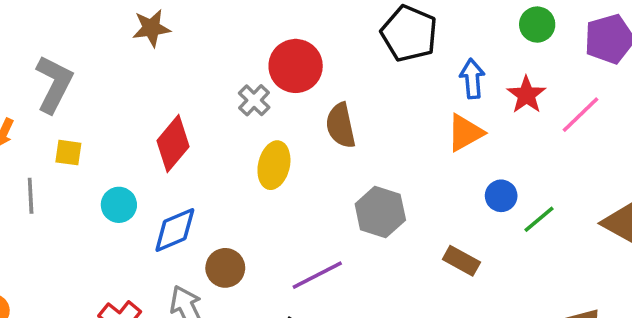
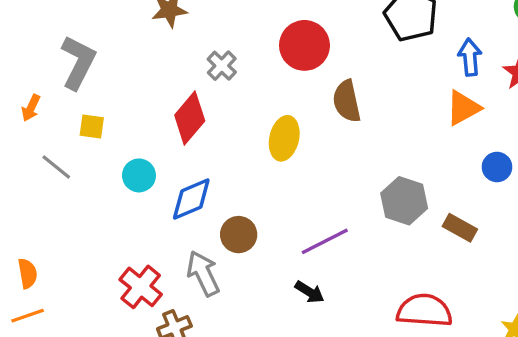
gray cross: (254, 100) -> (222, 66), moved
gray line: (31, 196) -> (56, 167), turned -48
gray hexagon: (380, 212) -> (404, 201), moved

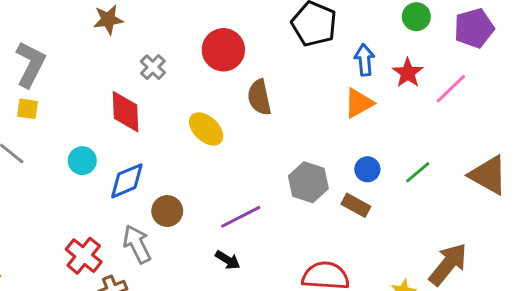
red diamond: (190, 118) -> (125, 112), turned -42
yellow square: (92, 126) -> (28, 109), moved
yellow ellipse: (284, 138) -> (206, 129), turned -60
blue circle: (497, 167) -> (367, 169), moved

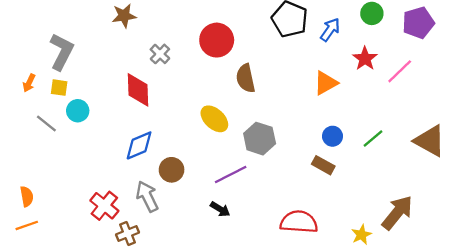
blue arrow: (364, 60) -> (330, 30), moved, turned 40
yellow ellipse: (206, 129) -> (214, 119), moved
cyan circle: (82, 161) -> (78, 111), moved
gray hexagon: (308, 182) -> (260, 139), moved

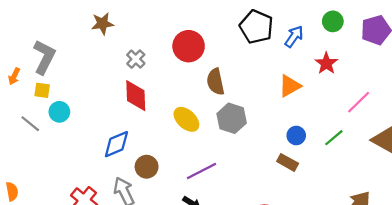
pink line: (400, 71) -> (359, 102), moved
orange arrow: (29, 83) -> (14, 76), moved
red diamond: (138, 90) -> (136, 96), moved
gray hexagon: (260, 139) -> (232, 118), moved

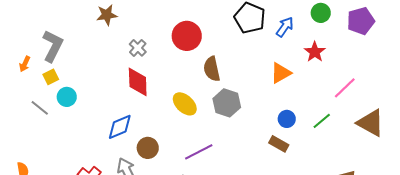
yellow square: (42, 90) -> (51, 77), turned -35

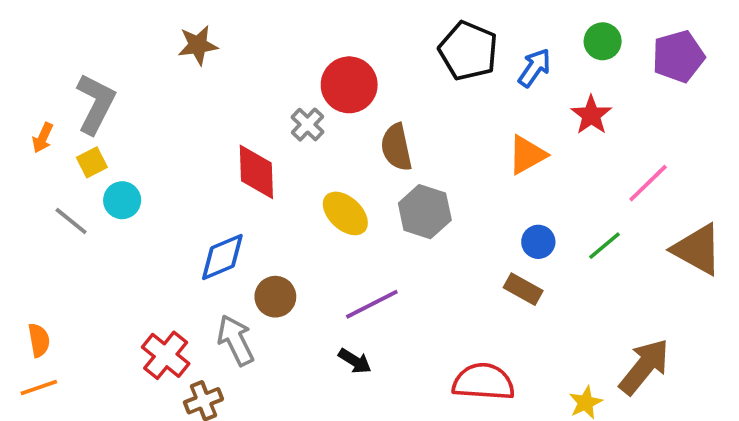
gray cross: (138, 48) -> (308, 125), moved

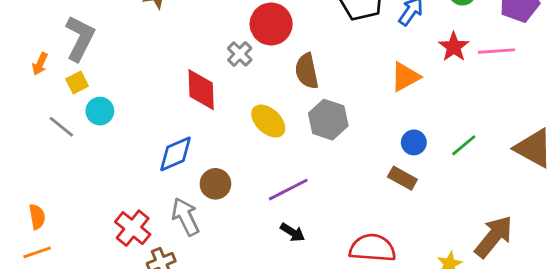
pink line: (648, 183) -> (497, 51), moved, turned 40
black arrow: (355, 361) -> (293, 232), moved

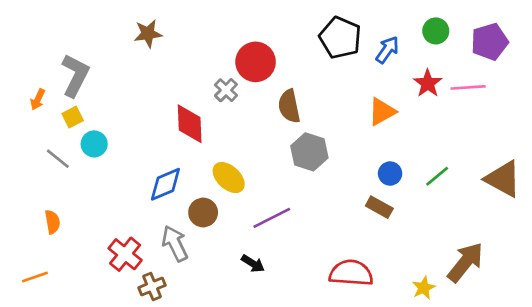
yellow ellipse: (268, 121) -> (229, 178), moved
orange semicircle: (37, 217) -> (52, 222), moved
black arrow: (293, 232) -> (253, 264), moved

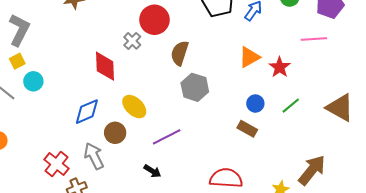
red star: (428, 83) -> (280, 67), moved
brown semicircle: (289, 106) -> (180, 53), turned 30

